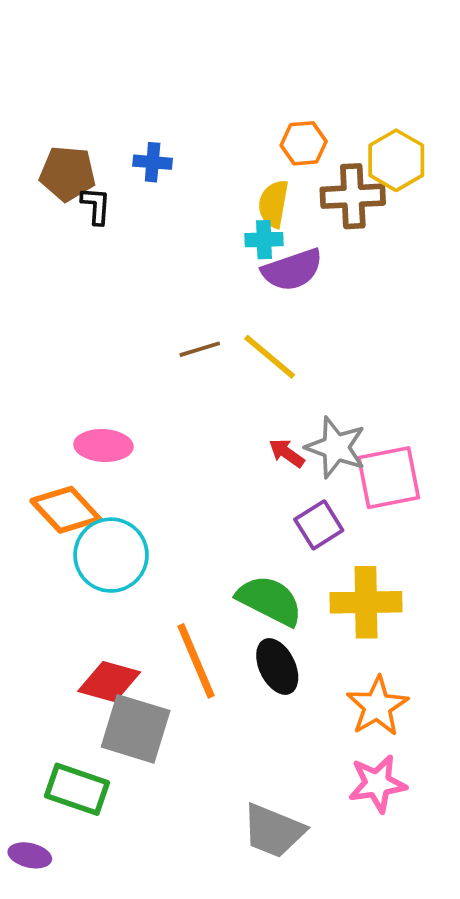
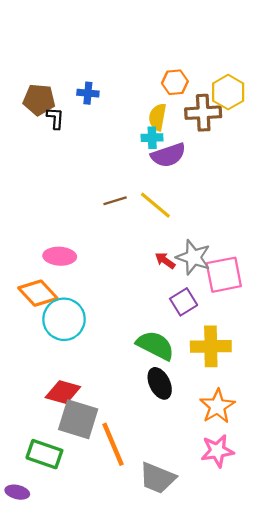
orange line: (196, 661) -> (113, 444), moved

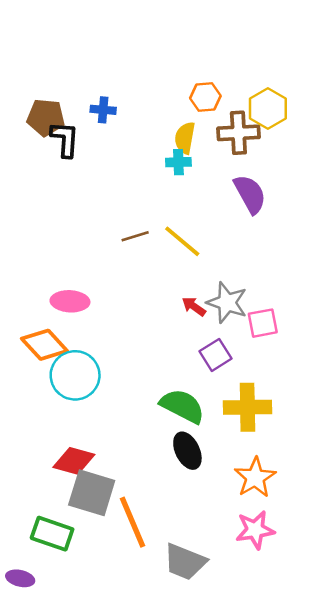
black L-shape: (55, 118) -> (65, 139), size x1.4
purple semicircle: (168, 155) -> (250, 194), moved, turned -100
pink square: (224, 275) -> (263, 323), size x0.7

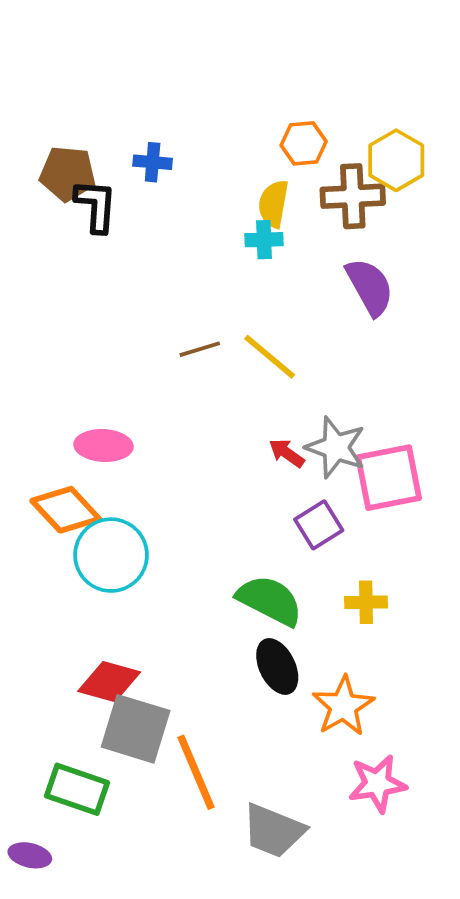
pink square: (263, 323) -> (389, 478), size x1.5
yellow cross: (247, 407) -> (366, 602), size x0.6
orange star: (255, 477) -> (343, 706), moved

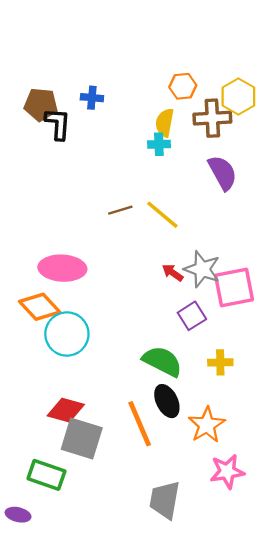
pink ellipse: (103, 446) -> (62, 268), size x1.4
orange line: (196, 772) -> (140, 424), moved
gray trapezoid: (273, 831) -> (165, 500), turned 78

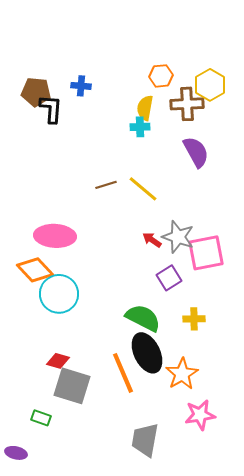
black ellipse: (167, 401) -> (147, 353), size x1.4
red diamond: (66, 410) -> (58, 361), size x0.7
green rectangle: (46, 475) -> (41, 418), size x0.6

